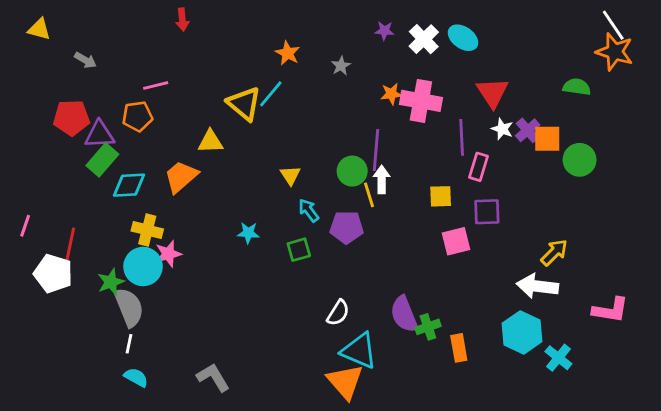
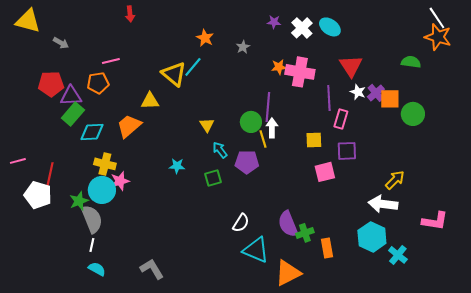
yellow triangle: (39, 29) -> (28, 21), size x1.5
pink line: (25, 226) -> (18, 161), turned 56
orange triangle: (345, 382) -> (288, 273), moved, turned 44

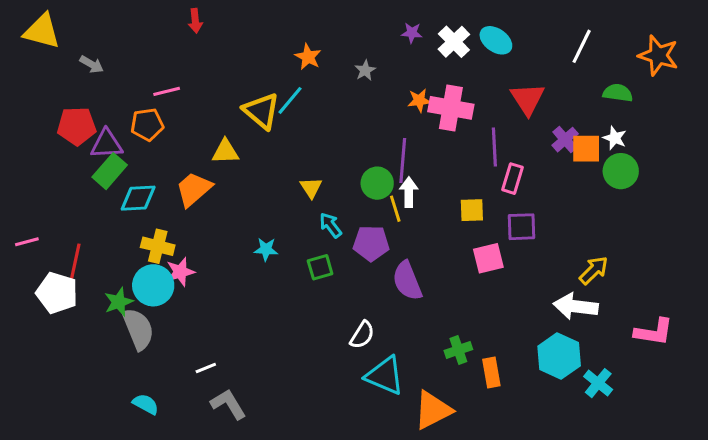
white line: (437, 18) -> (582, 46), moved, turned 60
white star: (358, 92) -> (615, 138), moved
purple semicircle: (288, 224) -> (407, 281), moved
white line: (92, 245) -> (206, 368), moved, turned 56

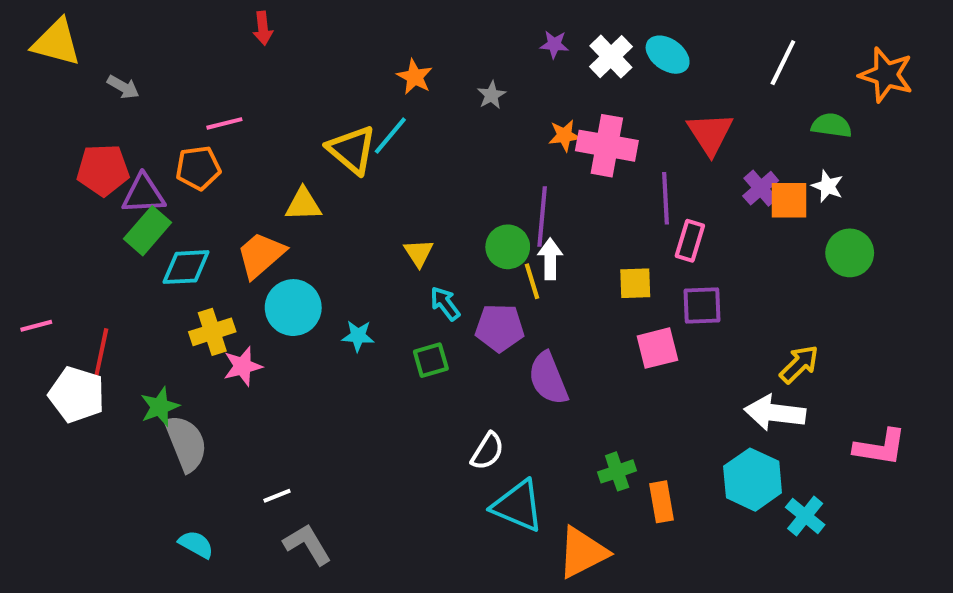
green circle: (621, 171) -> (850, 253), moved
yellow cross: (158, 246) -> (212, 332), turned -32
cyan circle: (153, 285) -> (293, 308), moved

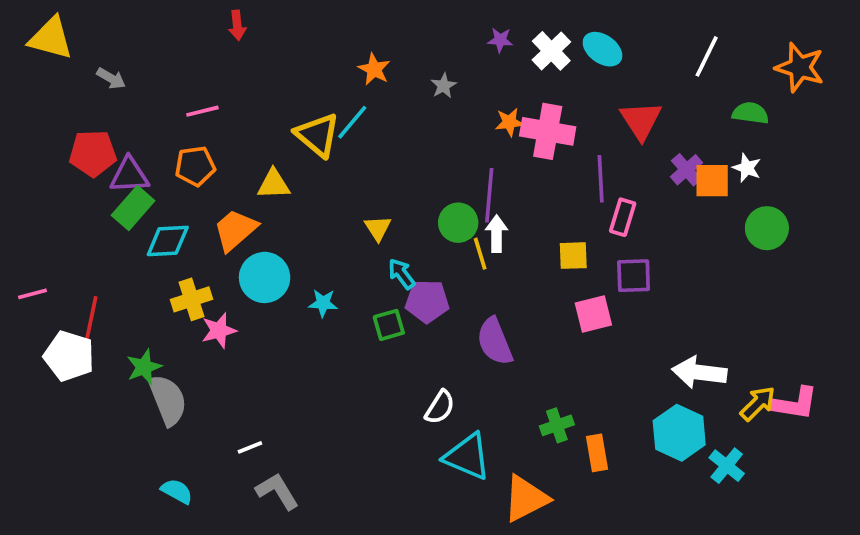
orange pentagon: (198, 168) -> (195, 166), moved
purple pentagon: (500, 328) -> (427, 301), moved
yellow arrow: (799, 364) -> (758, 404), moved

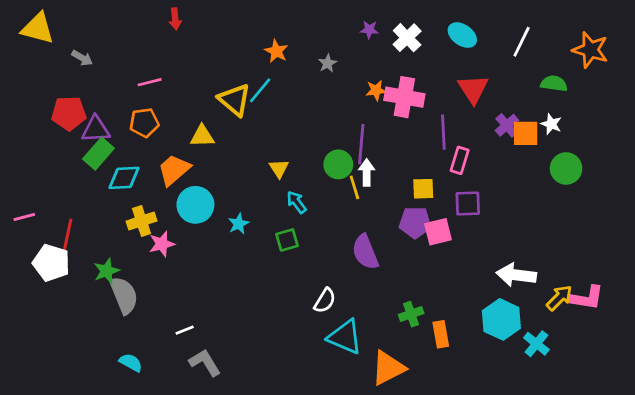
cyan ellipse: (602, 49) -> (462, 35), moved
purple pentagon: (427, 301) -> (415, 222), moved
cyan star: (323, 303) -> (239, 224), turned -30

